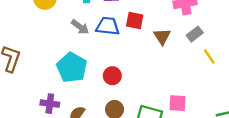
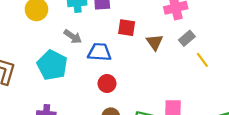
blue trapezoid: (108, 26) -> (99, 52), moved
cyan pentagon: (72, 67) -> (52, 65), moved

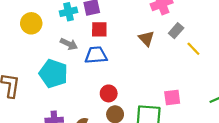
red square: (127, 28) -> (99, 29), moved
red circle: (107, 83) -> (109, 93), moved

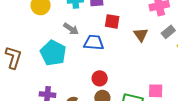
red square: (99, 29) -> (112, 21), moved

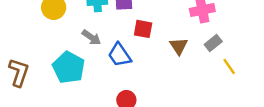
blue trapezoid: (94, 42) -> (120, 55), turned -130

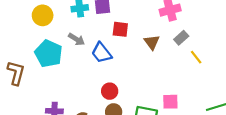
cyan pentagon: (69, 67) -> (49, 54), moved

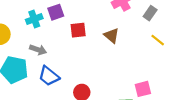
gray rectangle: (181, 38) -> (150, 13), moved
blue trapezoid: (101, 53) -> (49, 76), moved

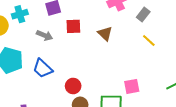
cyan cross: (34, 19) -> (20, 14), moved
gray arrow: (38, 50) -> (45, 35), moved

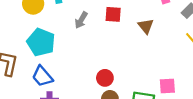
gray arrow: (45, 35) -> (81, 20), turned 91
blue trapezoid: (43, 68) -> (42, 76), moved

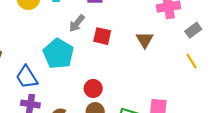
red square: (113, 14) -> (102, 36), moved
cyan pentagon: (41, 42) -> (58, 54), moved

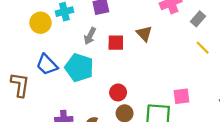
brown triangle: (145, 40) -> (144, 34), moved
blue trapezoid: (27, 77) -> (47, 65), moved

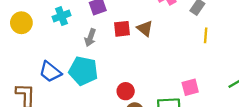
yellow circle: (41, 23) -> (21, 23), moved
red square: (116, 43) -> (122, 29), moved
yellow line: (203, 48) -> (206, 35), turned 56

